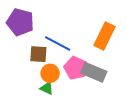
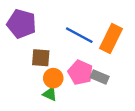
blue line: (58, 43) -> (79, 35), moved
gray rectangle: (94, 72) -> (100, 77), size x0.7

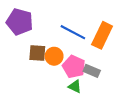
orange circle: (53, 78) -> (54, 56), moved
green triangle: (50, 94) -> (75, 86), moved

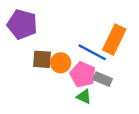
blue line: (73, 32) -> (92, 52), moved

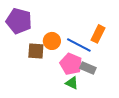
orange rectangle: (114, 39) -> (98, 34), size x0.7
orange circle: (61, 63) -> (52, 41), moved

